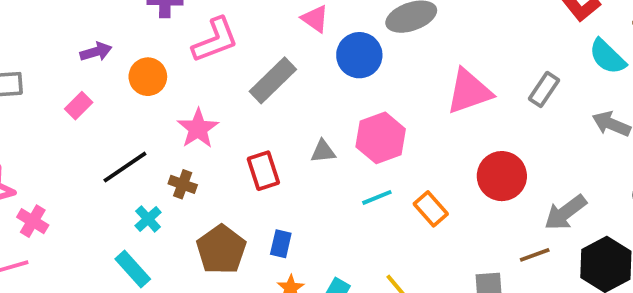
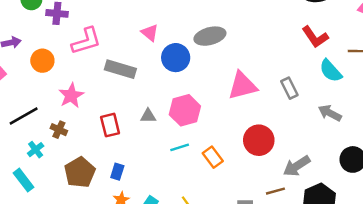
gray rectangle: (273, 80) -> (120, 69), turned 56
gray rectangle: (544, 89) -> (289, 88), turned -65

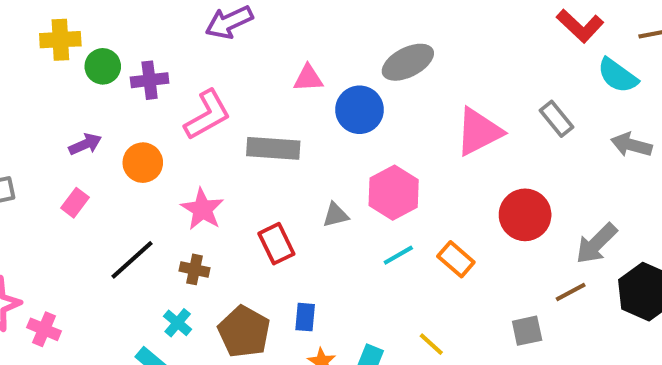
pink triangle: (150, 33) -> (308, 78), turned -30
cyan cross: (36, 150) -> (178, 323), moved

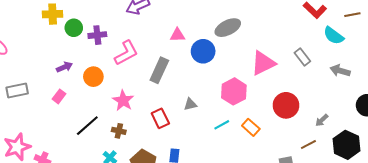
gray rectangle: (273, 148) -> (159, 70), turned -70
pink hexagon: (394, 193) -> (234, 91), moved
gray arrow: (596, 244) -> (322, 120), size x0.6

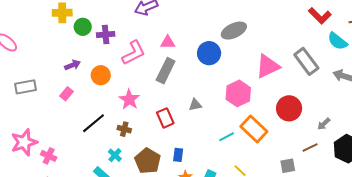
pink triangle: (177, 35) -> (168, 42), moved
gray rectangle: (302, 57) -> (306, 61), size x1.5
cyan line: (222, 125) -> (227, 137), moved
orange rectangle: (251, 127) -> (254, 129), size x1.5

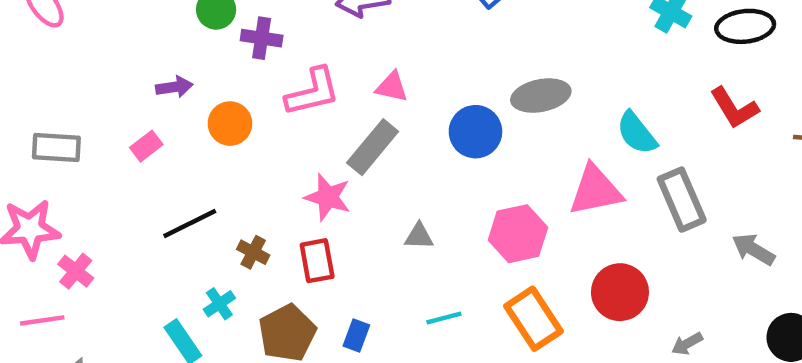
cyan semicircle: (337, 41) -> (637, 133), moved
gray rectangle: (25, 87) -> (56, 147), moved
pink star: (129, 99) -> (328, 197), moved, turned -30
red rectangle: (165, 118) -> (317, 261), moved
cyan line: (227, 137) -> (444, 318), moved

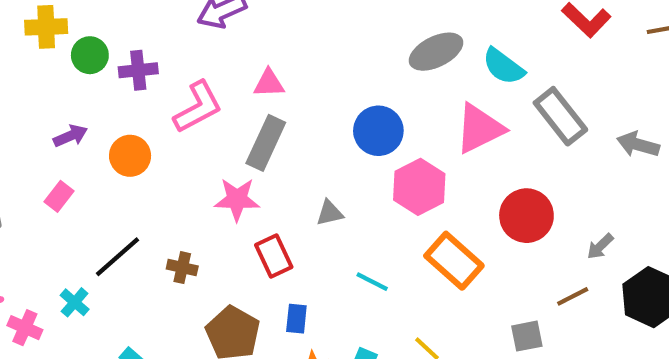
gray ellipse: (541, 96) -> (436, 52), moved
blue circle: (475, 132) -> (378, 131), moved
red rectangle: (317, 261) -> (274, 256), moved
cyan cross: (219, 304) -> (75, 302), moved
cyan line: (444, 318) -> (372, 282), turned 56

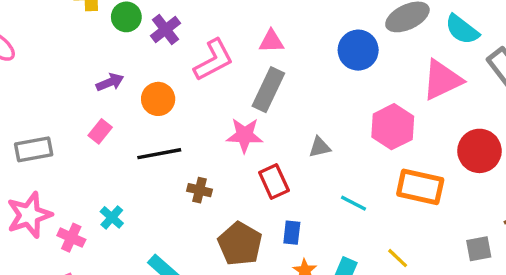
purple cross: (138, 70) -> (165, 30), turned -32
blue circle: (378, 131) -> (358, 50), moved
black line: (117, 257) -> (159, 154), moved, turned 30
orange rectangle: (454, 261) -> (420, 187), turned -30

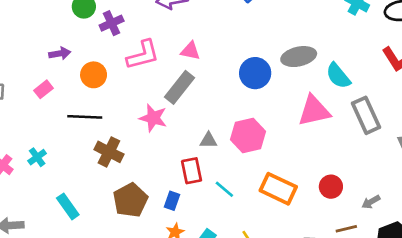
pink hexagon: (393, 127) -> (248, 135), moved
red circle: (479, 151) -> (331, 187), moved, size x0.7
red rectangle: (274, 182) -> (192, 171), moved
brown cross: (199, 190) -> (109, 152), size x1.5

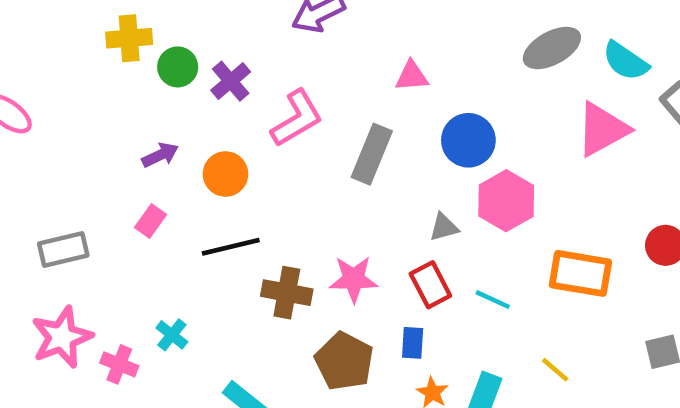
pink triangle: (190, 51) -> (412, 76), moved
blue circle: (255, 73) -> (468, 140), moved
pink star: (153, 118) -> (354, 279), moved

